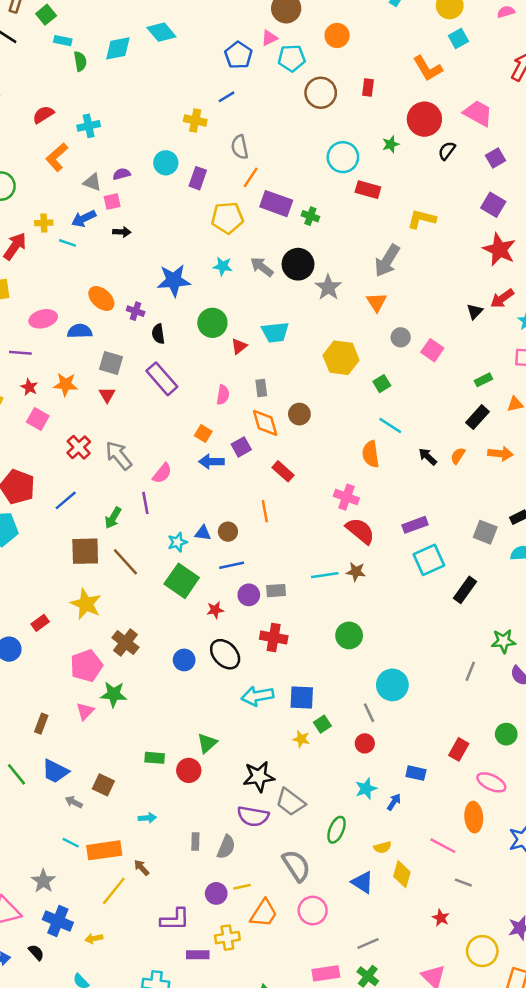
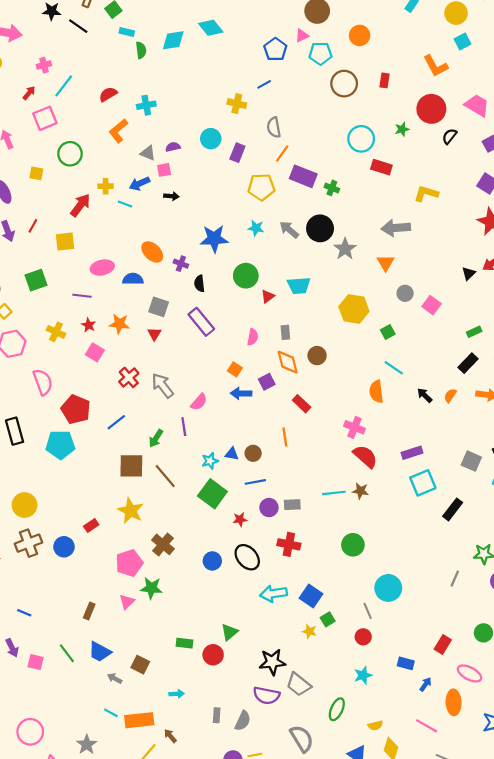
gray arrow: (387, 261) -> (396, 228), turned 52
blue square: (302, 697) -> (311, 596), turned 30
blue arrow: (394, 802) -> (426, 684), moved

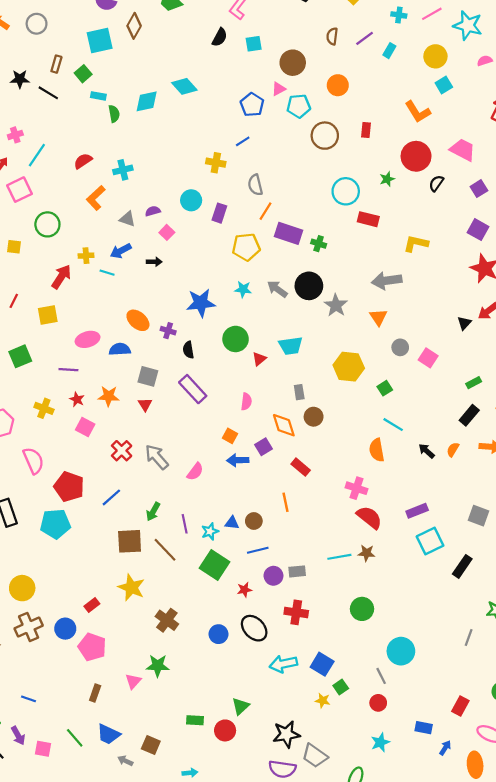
pink square: (164, 170) -> (167, 232), moved, turned -32
gray rectangle: (285, 332) -> (299, 392), moved
purple line: (184, 427) -> (185, 524), moved
pink pentagon: (129, 563) -> (92, 647), moved, turned -30

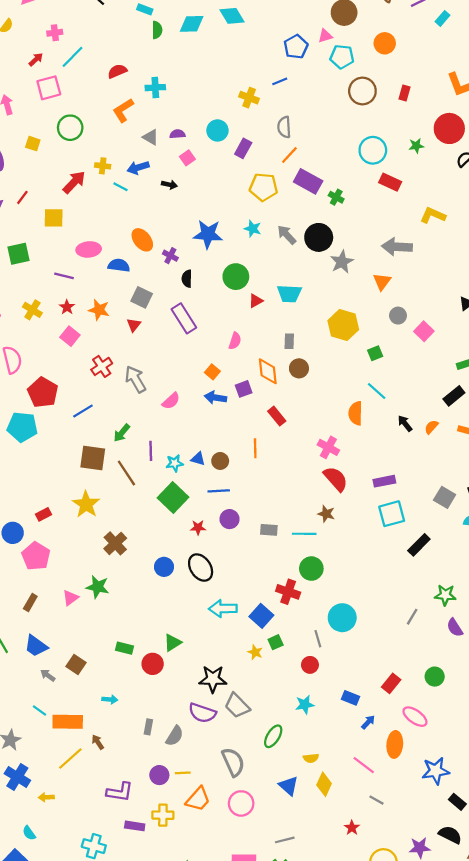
cyan line: (339, 557) -> (304, 534), moved
gray rectangle: (297, 571) -> (269, 530), moved
red cross: (296, 612) -> (288, 592), moved

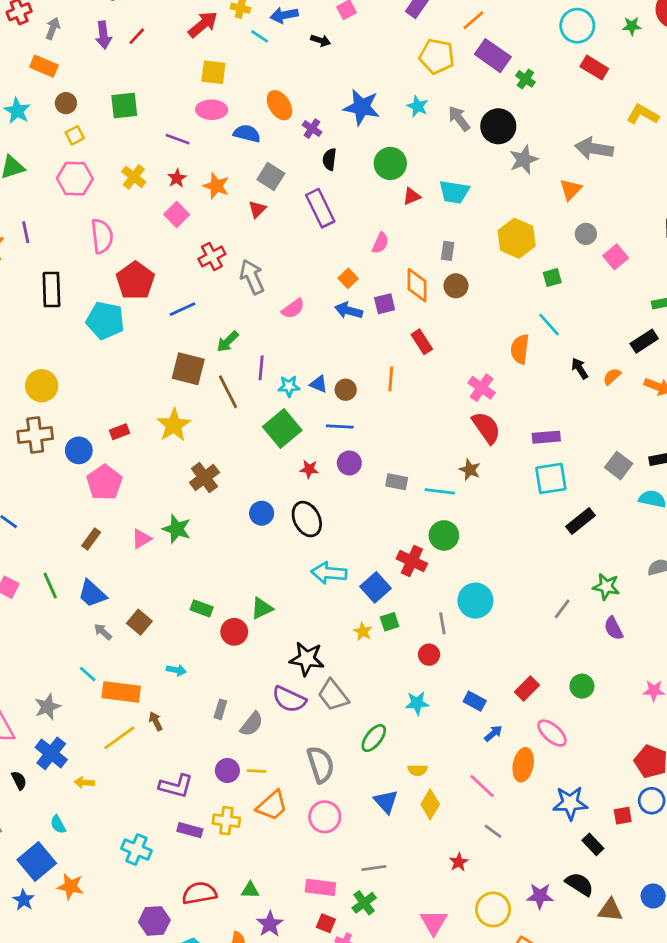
yellow square: (54, 218) -> (213, 72), moved

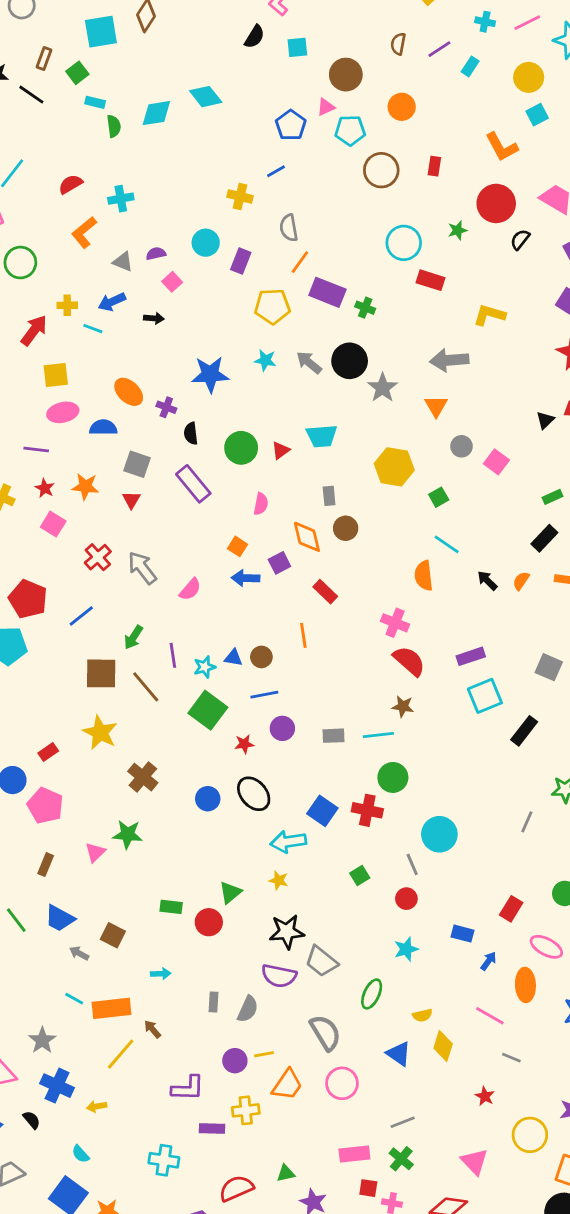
green circle: (390, 163) -> (241, 448), moved
blue square: (376, 587) -> (322, 811), moved
yellow star: (363, 631) -> (279, 880), moved

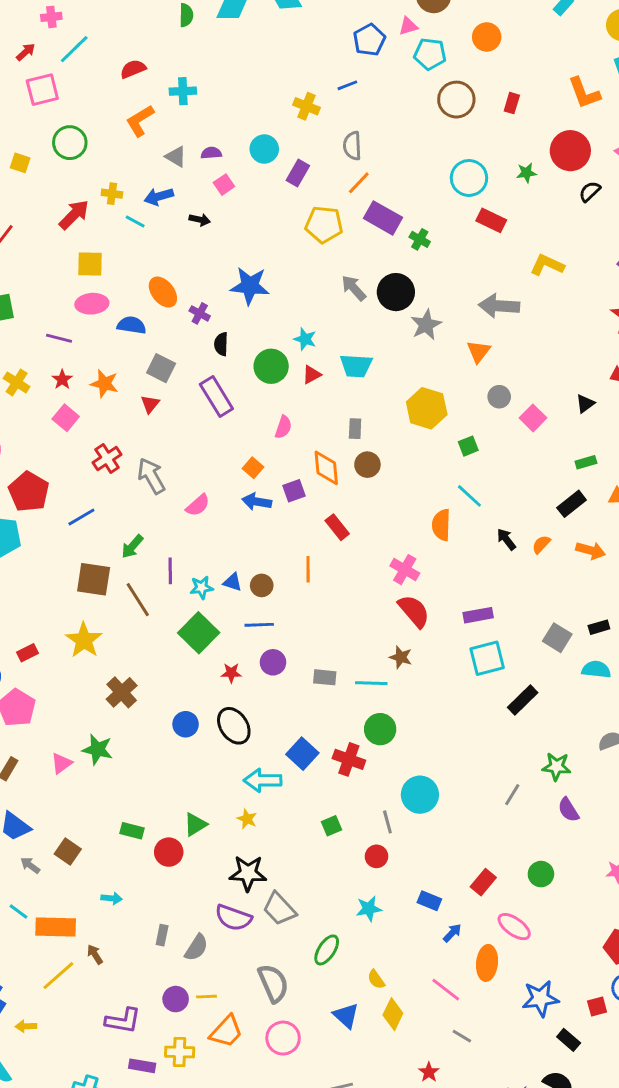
cyan star: (265, 360) -> (305, 339), moved
black triangle: (545, 420) -> (585, 404), moved
yellow semicircle: (422, 1015) -> (376, 979), turned 60

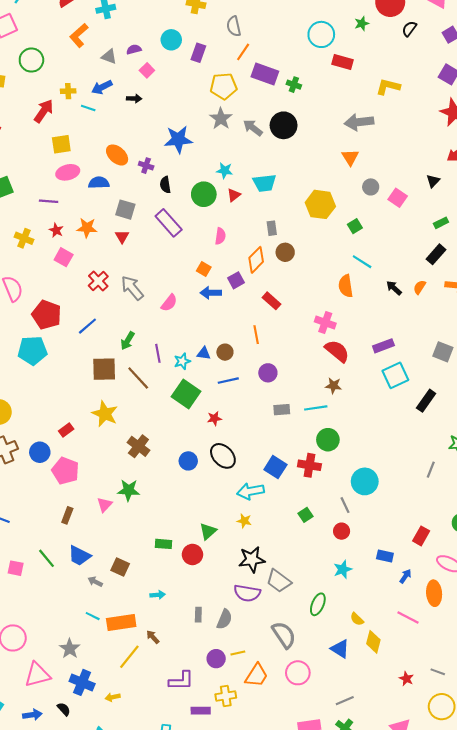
gray star: (426, 325) -> (221, 119), moved
orange diamond: (326, 468) -> (256, 260), turned 60
purple circle: (273, 662) -> (268, 373), moved
gray line: (462, 1036) -> (438, 672), moved

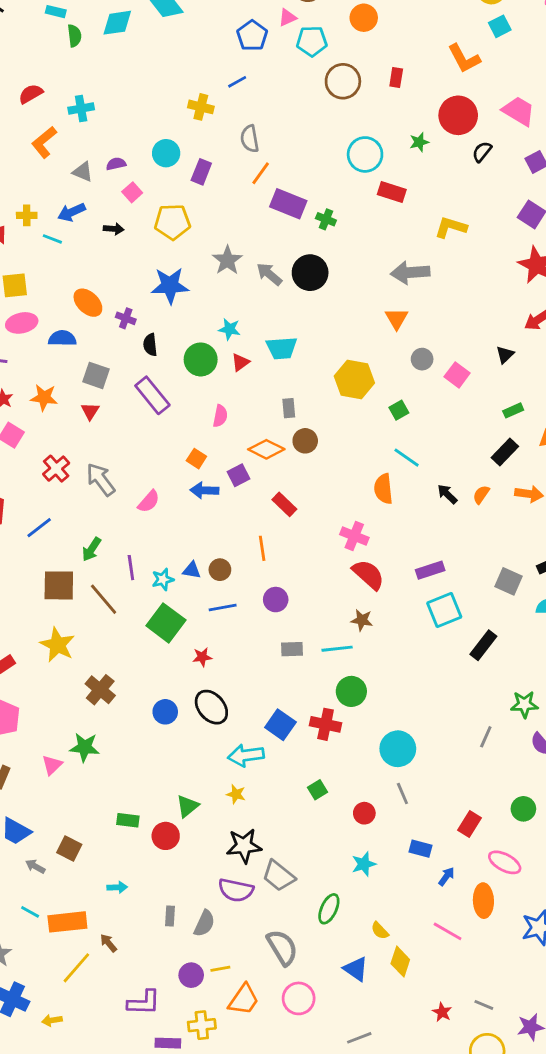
yellow pentagon: (224, 86) -> (172, 222), moved
orange diamond: (256, 260) -> (266, 449), turned 70
gray line: (345, 505) -> (402, 794), moved

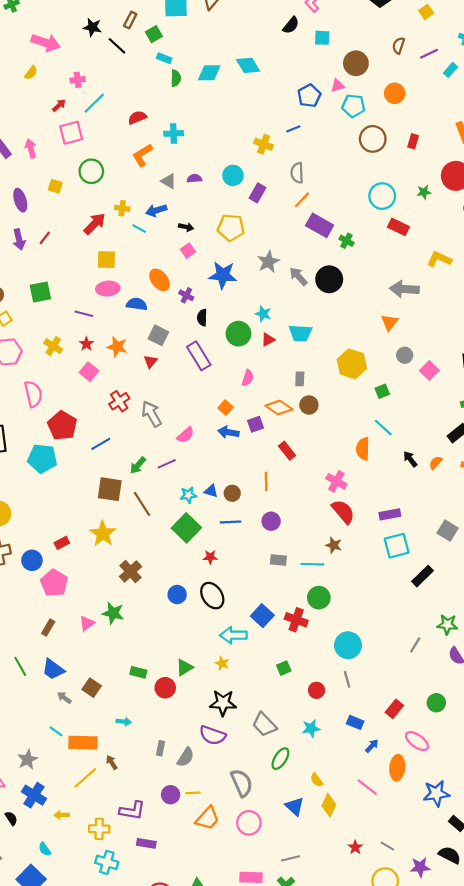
pink square: (132, 192) -> (188, 251), moved
purple line: (131, 568) -> (167, 464), moved, turned 66
gray trapezoid: (279, 876) -> (264, 725), moved
yellow cross: (202, 1025) -> (99, 829), moved

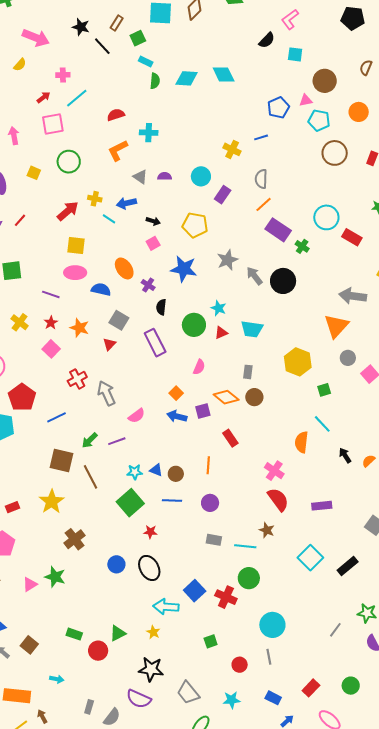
cyan circle: (382, 196) -> (326, 217), moved
orange triangle: (390, 322) -> (336, 326), size x1.5
cyan square: (397, 546) -> (310, 558), moved, turned -35

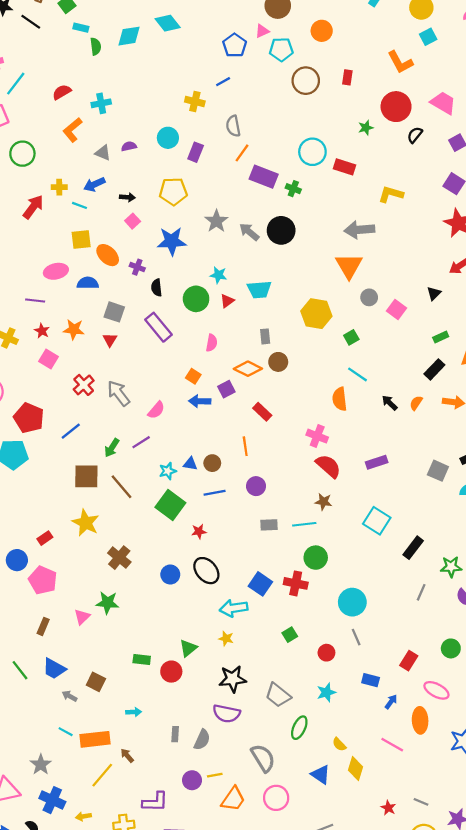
yellow square: (76, 245) -> (81, 240), moved
black rectangle: (348, 566) -> (413, 548), moved

